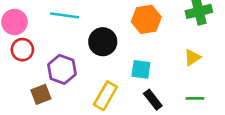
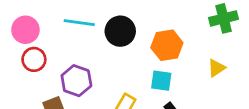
orange hexagon: (146, 19) -> (167, 45), moved
black circle: (103, 42) -> (120, 31), moved

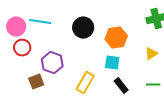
cyan line: (79, 23) -> (40, 22), moved

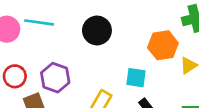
orange hexagon: (116, 38) -> (163, 45), moved
red circle: (22, 48) -> (15, 76), moved

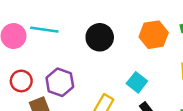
orange hexagon: (163, 45) -> (154, 35), moved
cyan square: (136, 78) -> (137, 82), turned 30

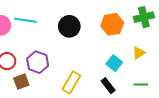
cyan square: (137, 82) -> (114, 63), moved

